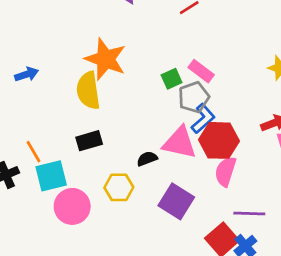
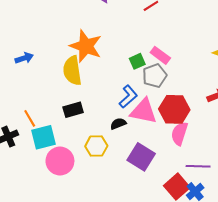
blue L-shape: (203, 119) -> (128, 97), moved

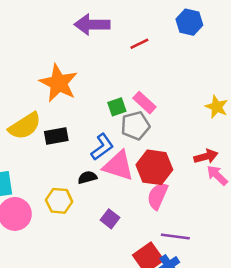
yellow semicircle: (72, 71) -> (25, 126), moved, turned -120
black rectangle: (73, 110) -> (56, 136), moved
purple square: (141, 157) -> (110, 219), size x0.6

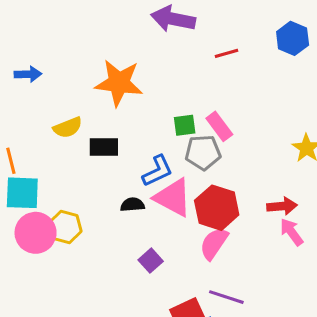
orange star: (59, 83) -> (119, 83), turned -30
yellow semicircle: (25, 126) -> (68, 128), size x0.7
yellow hexagon: (59, 201) -> (65, 227), moved

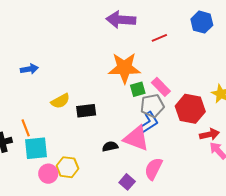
orange star: (119, 83) -> (124, 68), moved
blue L-shape: (158, 171) -> (149, 123), moved
red hexagon: (217, 208) -> (190, 109), moved
pink circle: (36, 233) -> (48, 174), size x0.7
pink semicircle: (214, 244) -> (153, 169), moved

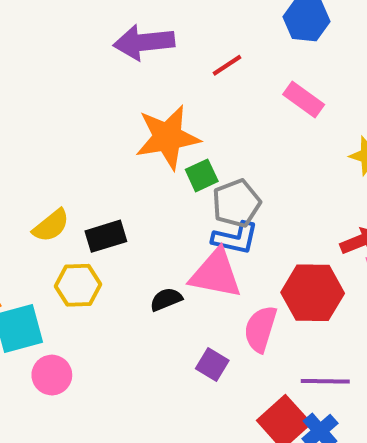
pink rectangle: (161, 87) -> (304, 99), moved
red hexagon: (190, 109) -> (313, 293), moved
blue L-shape: (149, 123) -> (235, 238), turned 55
yellow hexagon: (67, 167) -> (78, 285), moved

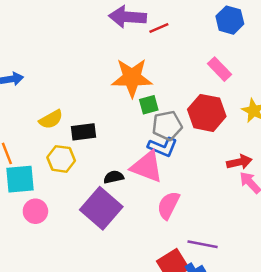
red line: (227, 65) -> (159, 28), moved
red hexagon: (313, 293) -> (207, 113), moved
purple square: (212, 364) -> (101, 208), moved, size x2.0

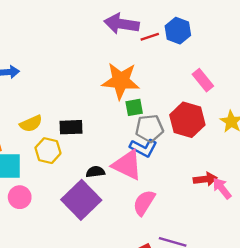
blue hexagon: (230, 20) -> (178, 31), moved
yellow semicircle: (51, 119) -> (31, 124), moved
red arrow: (239, 162) -> (205, 179), moved

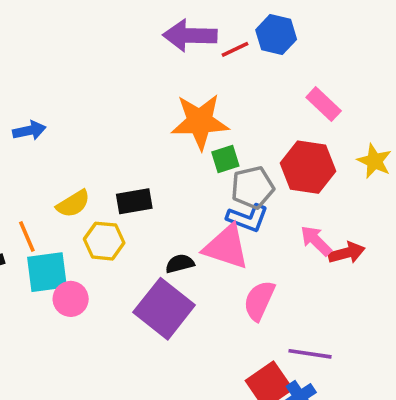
pink arrow: (222, 188) -> (316, 241), moved
pink circle: (20, 197) -> (71, 299), moved

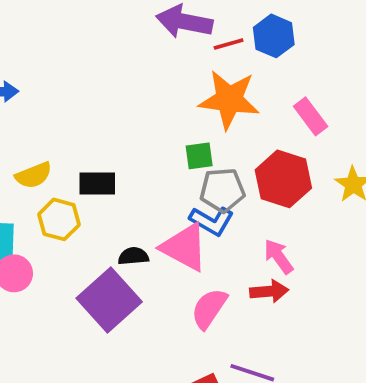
orange star: (200, 122) -> (229, 100), moved
red arrow: (347, 253) -> (269, 291), moved

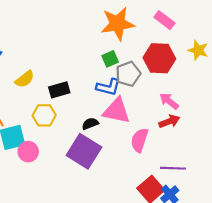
yellow semicircle: (34, 175) -> (25, 79), moved
blue L-shape: (212, 221) -> (108, 87), moved

